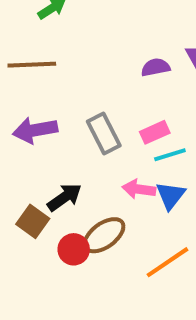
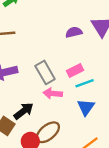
pink arrow: (139, 189) -> (53, 93), moved

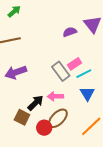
gray rectangle: (45, 72) -> (61, 71), moved
pink arrow: (53, 93) -> (55, 96), moved

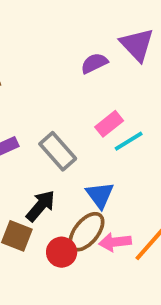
gray rectangle: (61, 71) -> (58, 151), moved
blue triangle: (87, 94) -> (100, 195), moved
pink arrow: (55, 96) -> (115, 242), moved

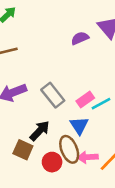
pink rectangle: (109, 124) -> (85, 100), moved
cyan line: (129, 141) -> (101, 104), moved
brown ellipse: (86, 232) -> (69, 149), turned -64

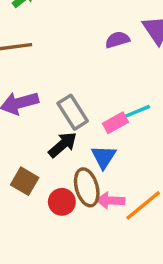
cyan line: (101, 104) -> (137, 112), moved
black arrow: (40, 131) -> (63, 145), moved

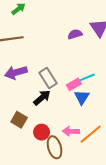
blue triangle: (104, 157) -> (82, 97), moved
brown ellipse: (87, 187) -> (55, 147), moved

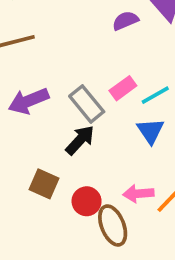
pink rectangle: (74, 84) -> (123, 88), moved

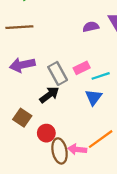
pink arrow: (138, 194) -> (77, 149), moved

